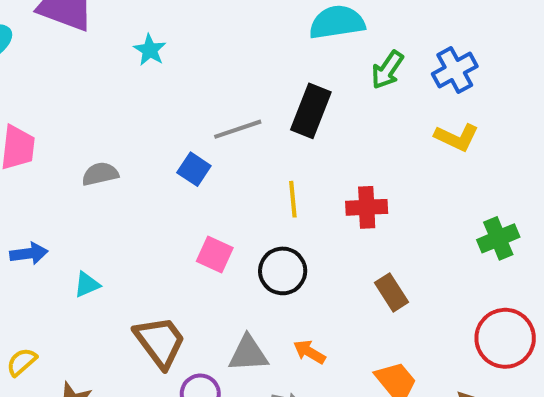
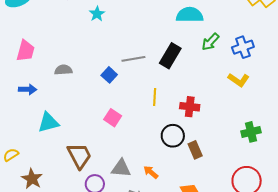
blue arrow: (29, 254) -> (28, 89), moved
black circle: (283, 271) -> (173, 136), moved
cyan triangle: (87, 285) -> (48, 122), size x1.6

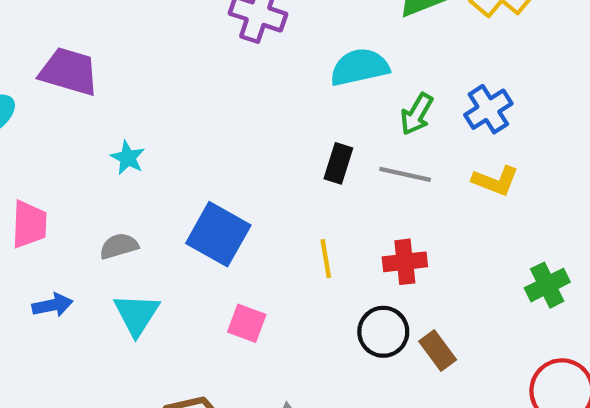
cyan star: (97, 14) -> (128, 158), moved
black rectangle: (170, 56) -> (338, 163), size x0.7
gray line: (133, 59) -> (405, 174), moved, turned 35
blue square: (109, 75) -> (218, 234), size x1.8
cyan triangle: (48, 122) -> (136, 314), moved, turned -30

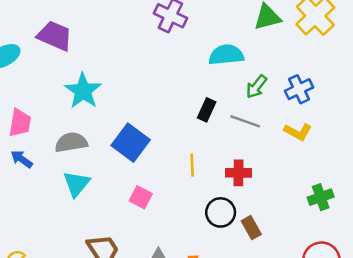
cyan star: (128, 158) -> (83, 91), size x1.8
gray semicircle: (119, 246) -> (71, 142), size x1.4
blue arrow: (52, 305) -> (22, 159), moved, turned -140

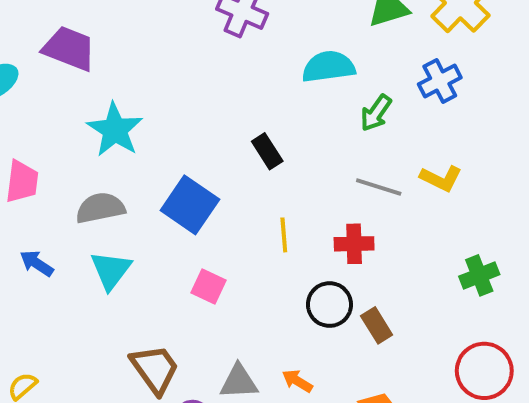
blue cross: (299, 89) -> (440, 81), moved
black rectangle: (207, 110) -> (267, 151), moved, turned -55
gray line: (245, 121) -> (379, 187), moved
blue arrow: (22, 159) -> (37, 263), moved

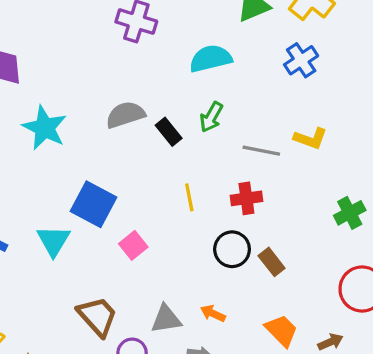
green arrow: (376, 113) -> (211, 117), moved
blue square: (190, 205) -> (93, 204), moved
gray semicircle: (100, 208) -> (125, 115), moved
pink square: (208, 287) -> (133, 245), turned 32

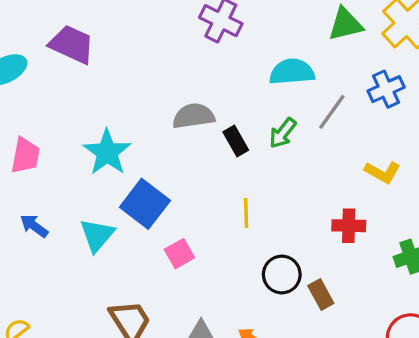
cyan star: (45, 128) -> (107, 152), moved
gray line: (261, 151) -> (332, 112), moved, turned -75
red cross: (246, 198) -> (349, 226), moved

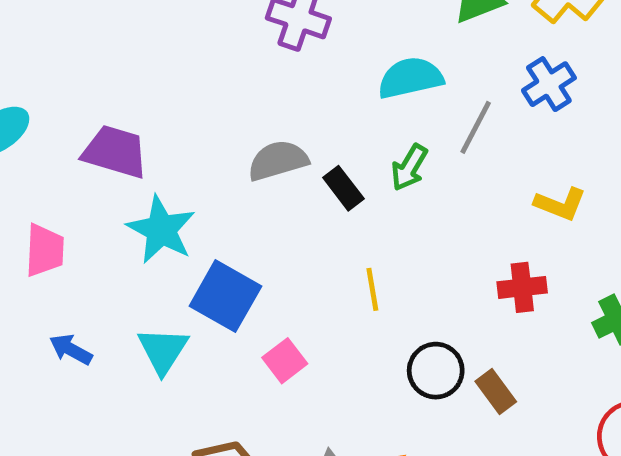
purple trapezoid: (72, 44) -> (115, 152), moved

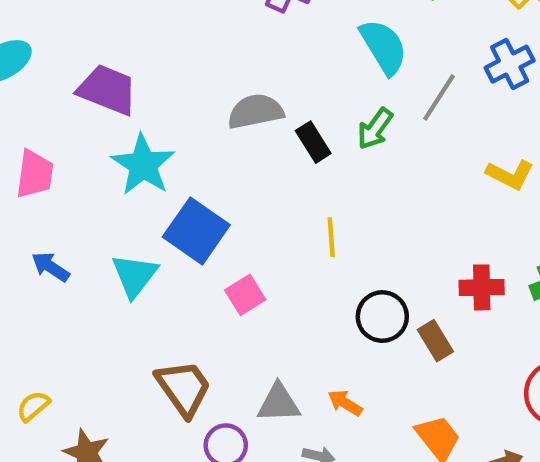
cyan semicircle: (410, 78) -> (384, 47), turned 66
red cross: (522, 287) -> (482, 287), moved

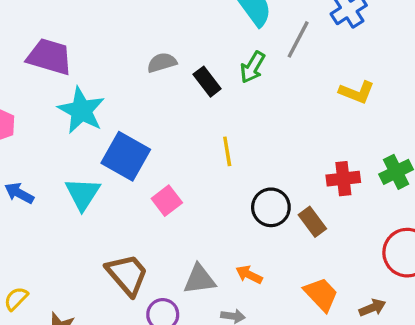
gray semicircle: (256, 111) -> (162, 63), size x0.7

